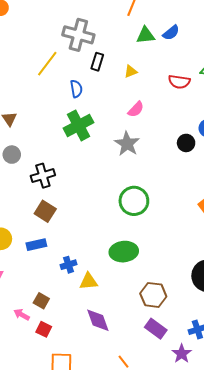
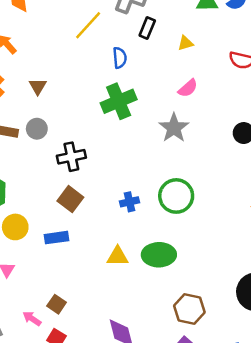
blue cross: (69, 265) -> (129, 202), moved
yellow triangle: (89, 281) -> (118, 256), moved

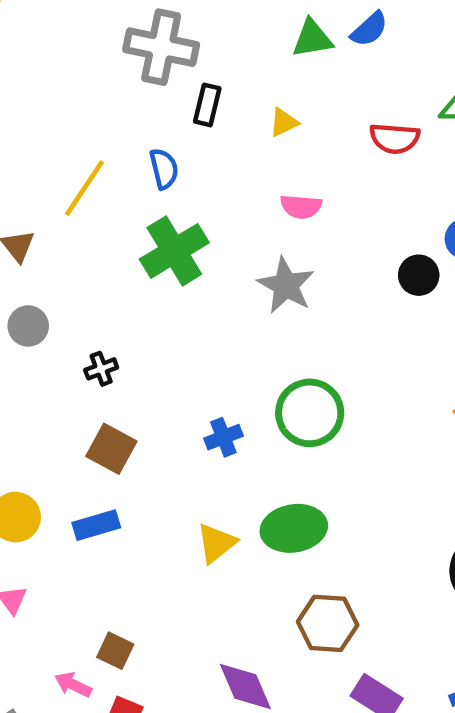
yellow line: (88, 25) -> (84, 188), moved
pink semicircle: (188, 88) -> (301, 207), turned 55
black cross: (71, 157) -> (101, 369), size x0.6
yellow triangle: (118, 256) -> (216, 543), turned -30
brown hexagon: (189, 309) -> (328, 623), moved

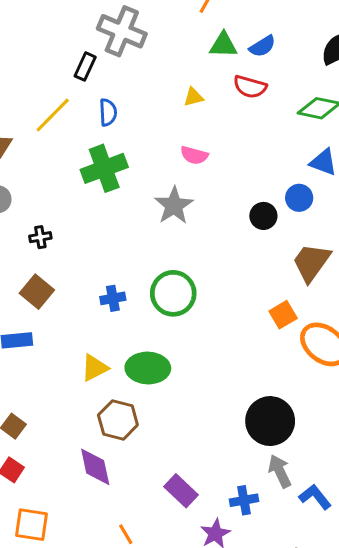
black rectangle: (207, 105) -> (85, 67), moved
red semicircle: (395, 138) -> (250, 87), moved
brown hexagon: (328, 623) -> (118, 420), moved

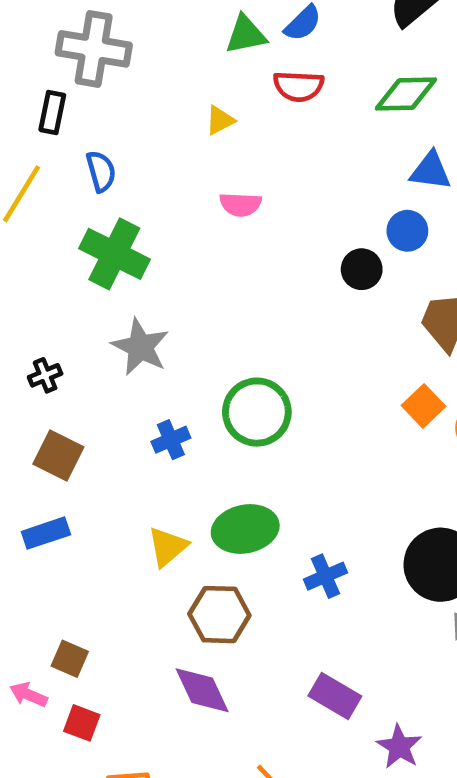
green cross: (104, 168) -> (114, 254), turned -30
gray star: (174, 206) -> (140, 347), moved
blue cross: (244, 500) -> (325, 576), moved

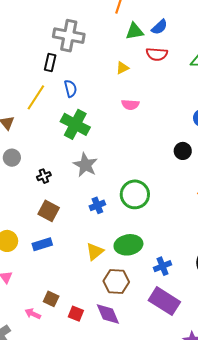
black circle: (362, 269) -> (183, 151), moved
purple rectangle: (335, 696) -> (164, 301), moved, size x1.4
red square: (82, 723) -> (76, 314), moved

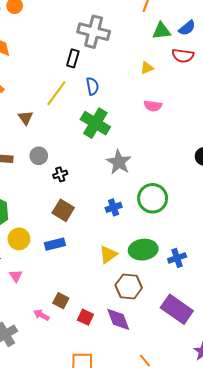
gray circle: (12, 158) -> (39, 156), moved
gray star: (85, 165) -> (119, 162), moved
blue cross: (163, 266) -> (177, 258), moved

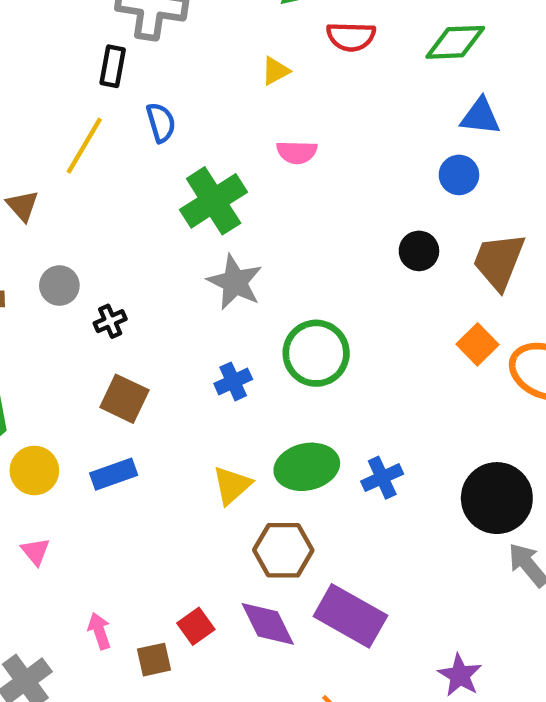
green cross: (95, 123) -> (214, 201), moved, turned 32
brown square: (61, 301) -> (154, 660), moved, turned -35
purple rectangle: (177, 309) -> (350, 616), moved
pink arrow: (41, 315) -> (99, 631), turned 49
red square: (85, 317) -> (196, 626), turned 35

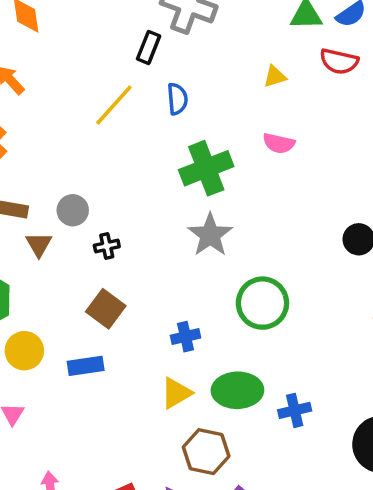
brown triangle: (22, 206) -> (39, 244), moved
blue cross: (233, 381) -> (186, 337), moved

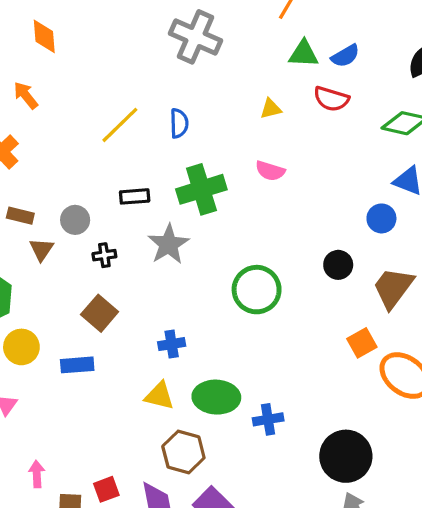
black rectangle: (148, 47) -> (135, 196), moved, turned 60
gray star: (210, 235) -> (168, 244), moved
green circle: (262, 303) -> (257, 290), moved
yellow triangle: (176, 393) -> (159, 396), turned 40

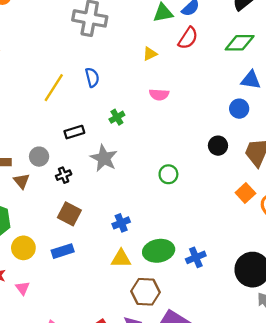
red semicircle: (331, 99) -> (188, 38), turned -60
green cross: (201, 189) -> (117, 117), size x0.5
green circle: (257, 290) -> (168, 174), size x0.6

